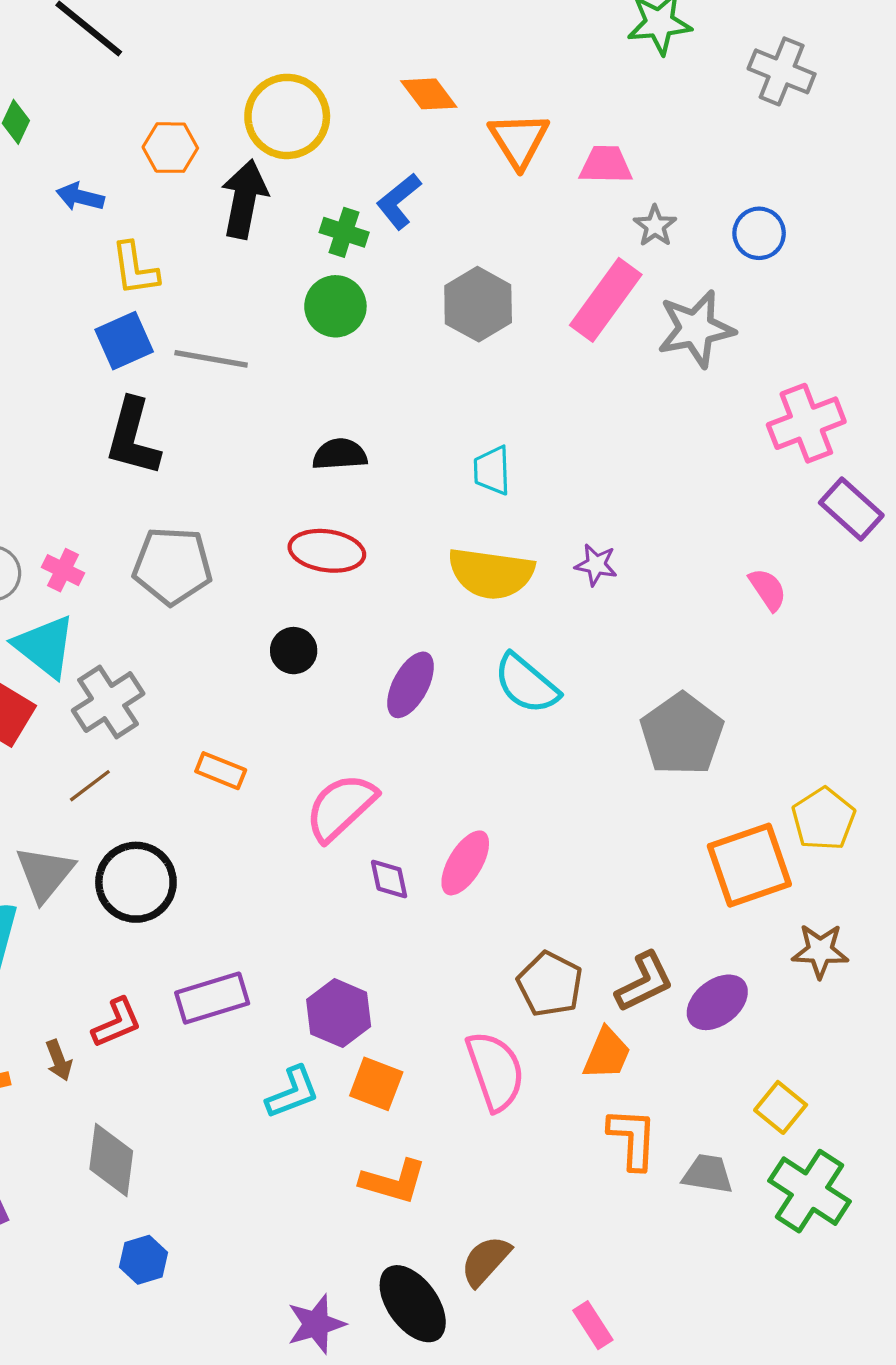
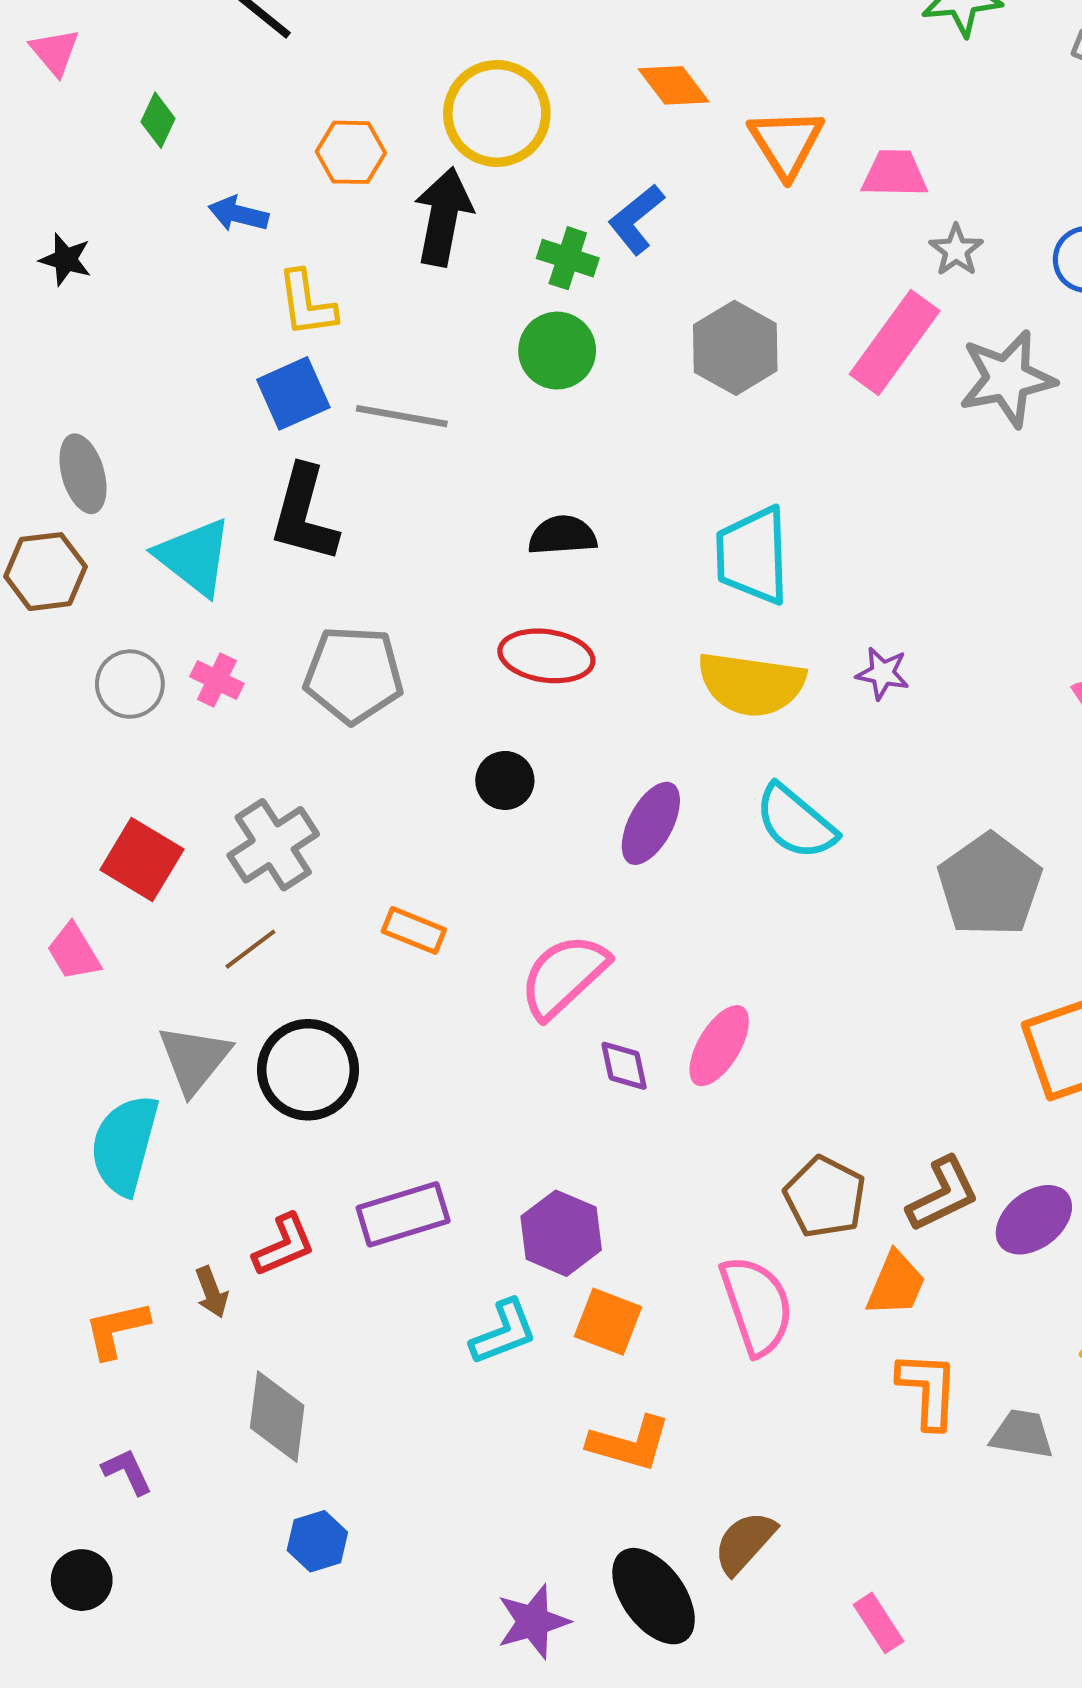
cyan trapezoid: (492, 470) -> (753, 555), size x1.6
cyan triangle: (45, 646) -> (194, 557), moved

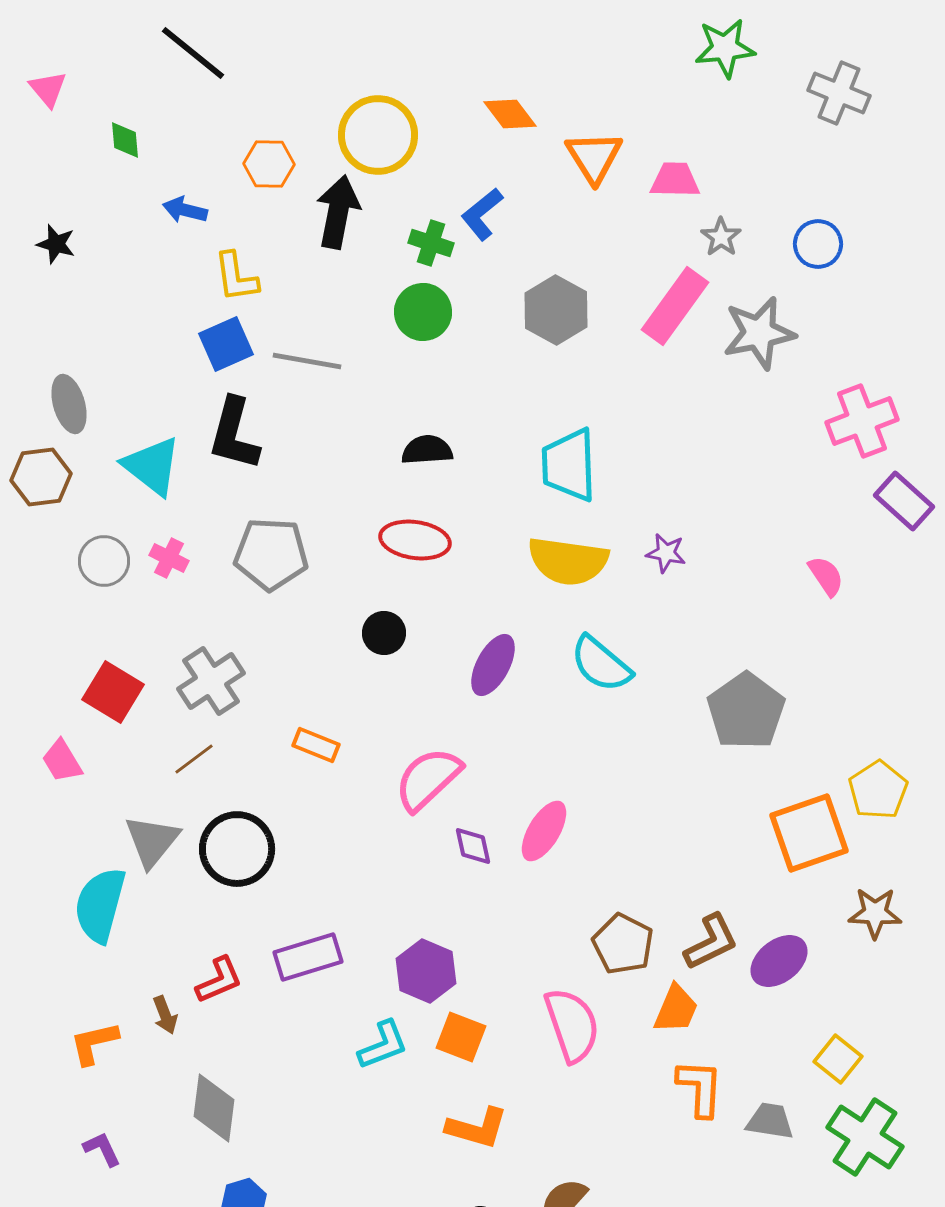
green diamond: (158, 120) -> (125, 140), turned -30

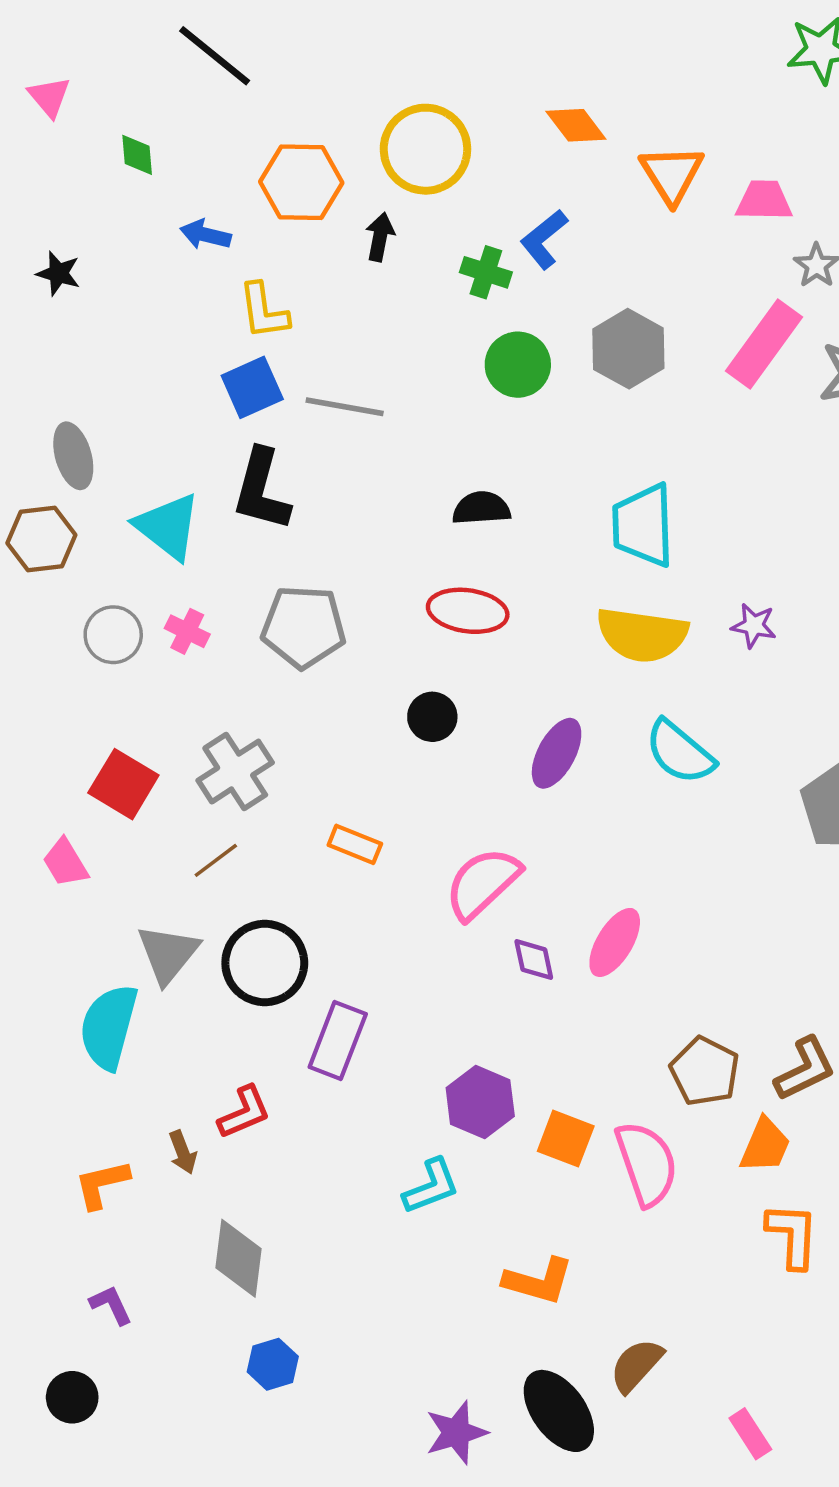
orange hexagon: (269, 164) -> (301, 182), size x1.4
black arrow: (338, 212) -> (380, 237), size x0.6
green circle: (423, 312) -> (518, 365), moved
purple rectangle: (308, 957) -> (338, 1040), moved, turned -52
orange square: (461, 1037) -> (566, 1139), moved

